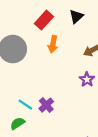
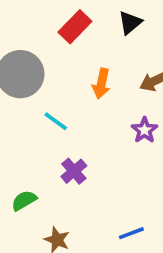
orange arrow: (53, 44) -> (101, 84), moved
cyan line: (25, 105) -> (56, 121), moved

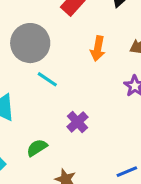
cyan line: (56, 121) -> (47, 79), moved

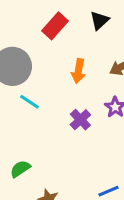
purple cross: (77, 122) -> (80, 120), moved

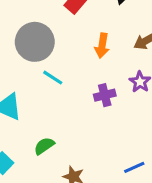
purple cross: (80, 120) -> (105, 95), turned 30

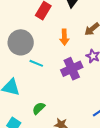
purple cross: (105, 95) -> (72, 69), size x1.5

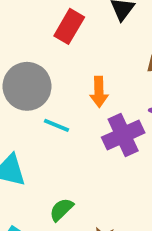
orange arrow: (64, 37) -> (99, 92), moved

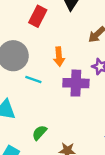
purple cross: (123, 135) -> (76, 83), turned 30

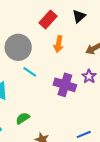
orange arrow: (59, 57) -> (59, 44), moved

